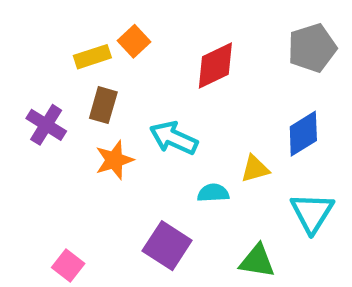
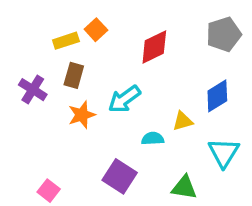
cyan arrow: (174, 138) -> (124, 99), turned -60

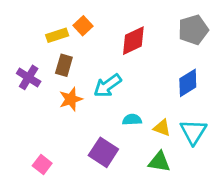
yellow triangle: (183, 121) -> (162, 128), moved, turned 36

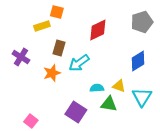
orange square: (83, 26) -> (57, 12), moved, turned -32
brown rectangle: (64, 65) -> (59, 48), moved
yellow triangle: (162, 128) -> (119, 86), moved
green triangle: (159, 162) -> (109, 104), moved

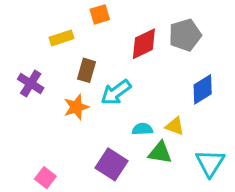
orange square: (57, 12) -> (100, 14), moved, turned -32
gray pentagon: (142, 22) -> (185, 35), moved
cyan triangle: (142, 97) -> (210, 163), moved

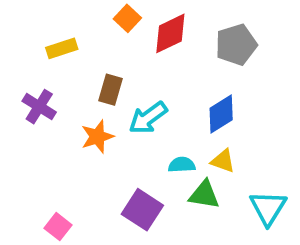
orange square: (100, 14) -> (127, 18), turned -30
yellow rectangle: (62, 38) -> (62, 48), moved
red diamond: (144, 44) -> (170, 33), moved
blue diamond: (203, 89) -> (221, 114), moved

